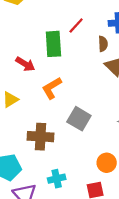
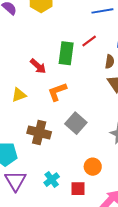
cyan cross: (57, 179) -> (52, 180), moved, turned -35

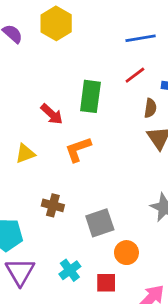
red line: (89, 41) -> (135, 75), moved
gray square: (76, 123) -> (100, 223), moved, turned 30
brown cross: (39, 132) -> (53, 205), size x0.7

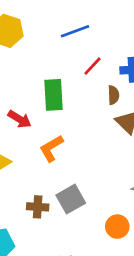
blue line: (141, 38) -> (75, 31), moved
gray square: (100, 223) -> (71, 199), moved
orange circle: (126, 253) -> (117, 227), moved

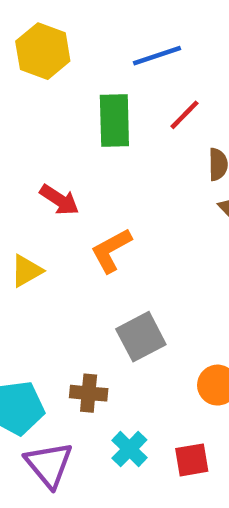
green rectangle: (54, 95) -> (114, 120), moved
brown cross: (38, 207) -> (89, 393), moved

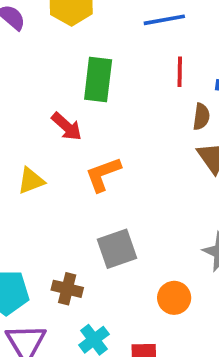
red line: (184, 115) -> (180, 72), turned -52
green rectangle: (114, 120) -> (98, 80), moved

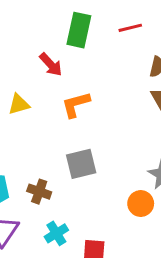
red line: (180, 72) -> (130, 28), moved, turned 70
orange circle: (174, 298) -> (141, 204), moved

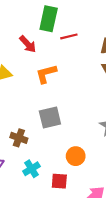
red line: (130, 28) -> (69, 36), moved
orange circle: (141, 204) -> (76, 156), moved

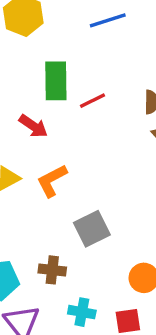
orange L-shape: (46, 74) -> (52, 181), moved
cyan cross: (31, 169) -> (82, 312), turned -35

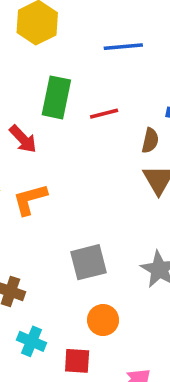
red line: (92, 101) -> (104, 114), moved
gray square: (92, 229) -> (89, 262), moved

